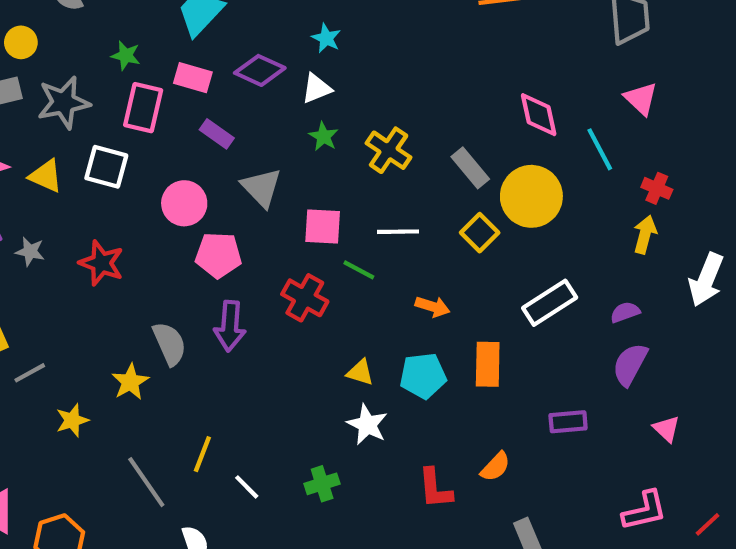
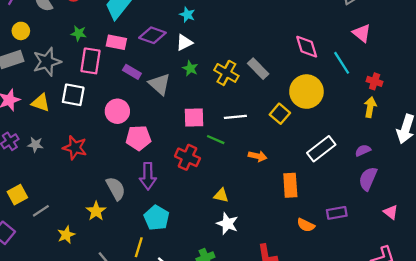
gray rectangle: (470, 168) -> (258, 69), moved
gray triangle: (261, 188) -> (160, 84), moved
cyan pentagon: (423, 376) -> (157, 218), moved, turned -30
orange semicircle: (495, 467) -> (306, 225), moved, turned 78

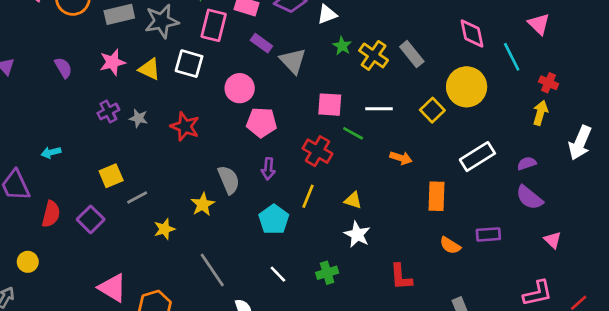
green star: (190, 68) -> (342, 46), moved
purple arrow: (148, 176) -> (268, 169), size x0.7
purple semicircle: (368, 179) -> (529, 198), turned -80
yellow line: (139, 247) -> (308, 196), moved

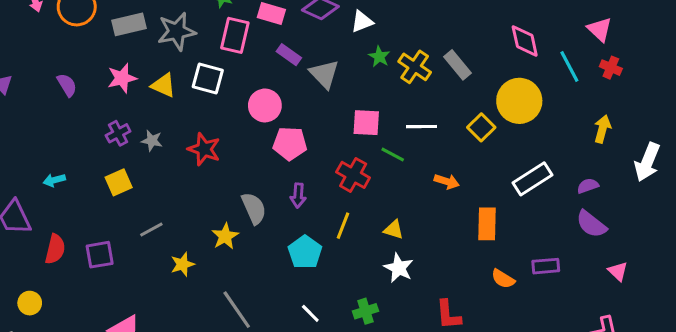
red cross: (549, 83) -> (611, 68), moved
yellow square: (111, 176) -> (119, 182), moved
purple square: (91, 219) -> (100, 255), turned 36

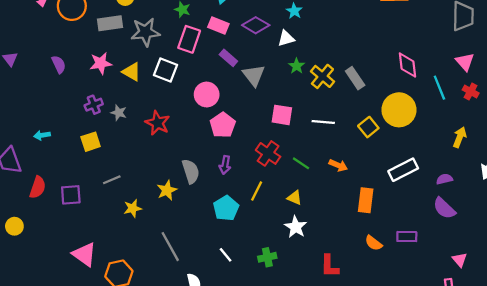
pink pentagon: (290, 144) -> (223, 125), turned 30
green line: (393, 155) -> (301, 163), moved
pink triangle: (618, 271) -> (460, 260), moved

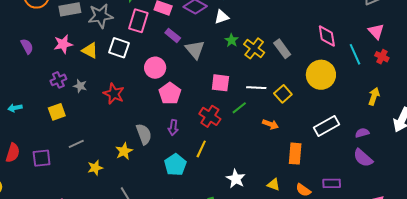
yellow square: (368, 127) -> (283, 94), moved
green line: (301, 163) -> (239, 108), moved, turned -70
yellow triangle: (295, 198) -> (274, 185), moved

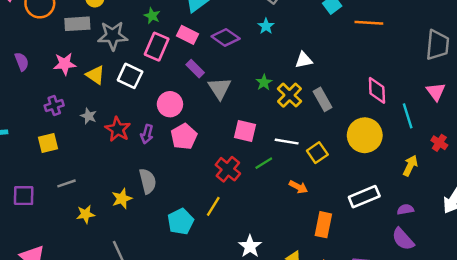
white triangle: (222, 17) -> (304, 60), moved
red cross: (382, 57) -> (439, 143), moved
gray star: (80, 86) -> (89, 116), moved
yellow arrow: (374, 96) -> (410, 166), moved
purple arrow: (173, 128) -> (147, 134), moved

